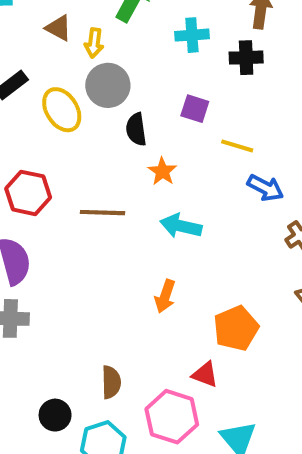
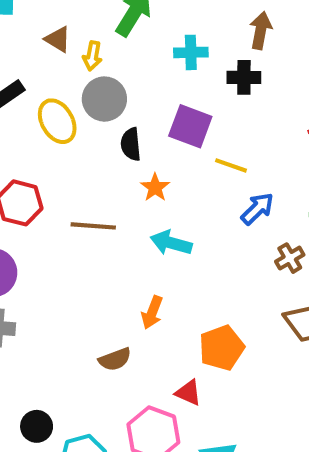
purple square: (195, 109) -> (190, 126), size x1.5
blue arrow: (265, 188) -> (257, 209), turned -75
brown semicircle: (111, 382) -> (115, 359), moved, turned 68

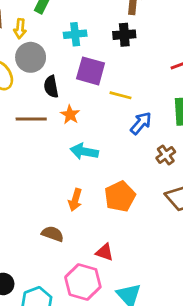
cyan cross: (191, 52) -> (75, 34), moved
brown line: (93, 226) -> (31, 119), moved
orange pentagon: (222, 348) -> (120, 196), moved
brown semicircle: (115, 359) -> (53, 234), turned -135

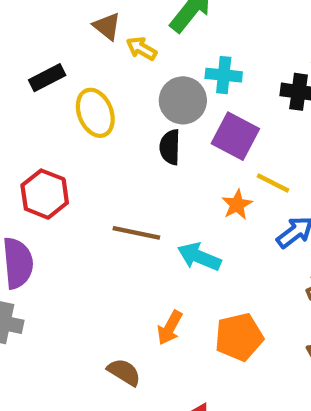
yellow arrow: (20, 29) -> (141, 49), turned 102
gray circle: (31, 57) -> (183, 100), moved
orange star: (70, 115) -> (237, 205), moved
brown line: (31, 119) -> (136, 233), moved

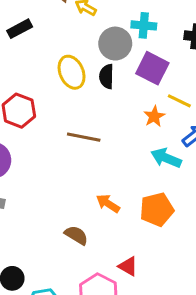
yellow ellipse: (95, 113) -> (72, 72), moved
cyan arrow: (199, 257) -> (166, 158), moved
orange arrow: (170, 328) -> (108, 203), turned 95

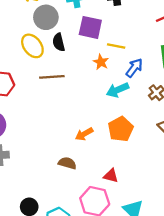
gray circle: (115, 44) -> (46, 17), moved
brown line: (84, 137) -> (52, 77), moved
cyan arrow: (166, 158) -> (118, 90), turned -30
orange arrow: (108, 203) -> (84, 134), turned -48

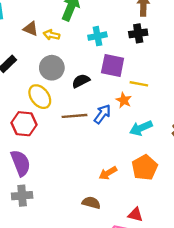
gray circle: (46, 17) -> (52, 68), moved
black semicircle: (59, 42) -> (81, 81), turned 78
yellow ellipse: (32, 46) -> (40, 97), moved
blue arrow: (134, 68) -> (102, 114), moved

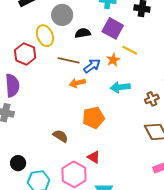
orange pentagon: (145, 167) -> (93, 118), moved
orange arrow: (108, 173) -> (77, 83), moved

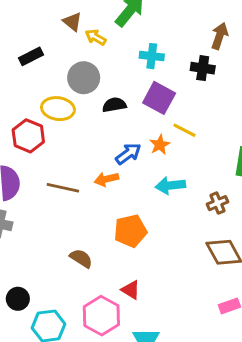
yellow ellipse: (45, 36) -> (58, 109), turned -60
brown line: (69, 60) -> (63, 188), moved

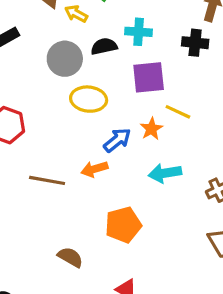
purple square: (159, 98) -> (149, 77), turned -32
black semicircle: (114, 105) -> (104, 46), moved
yellow ellipse: (58, 109) -> (89, 99), moved

